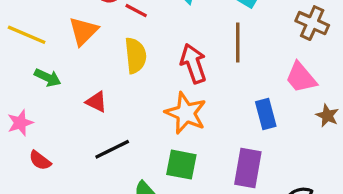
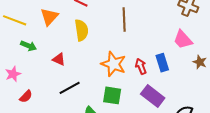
brown line: (238, 43) -> (124, 20), moved
red arrow: (193, 64) -> (141, 66), moved, size x0.7
red semicircle: (40, 160) -> (26, 96), turned -80
purple rectangle: (248, 168) -> (153, 96), turned -60

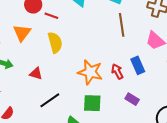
brown line: (124, 20) -> (122, 25), moved
purple rectangle: (153, 96) -> (132, 99), size x0.6

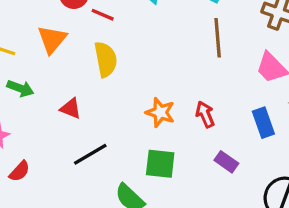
blue rectangle: (138, 65) -> (263, 123), moved
orange star: (90, 72) -> (160, 112), size x0.7

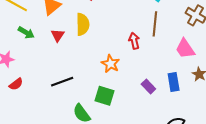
red triangle: (71, 108) -> (58, 35), moved, turned 32
red arrow: (205, 114) -> (134, 41), moved
purple rectangle: (226, 162) -> (148, 87), moved

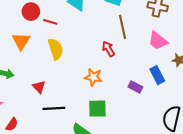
red triangle: (58, 35) -> (39, 87), moved
black line: (62, 82) -> (54, 108), turned 35

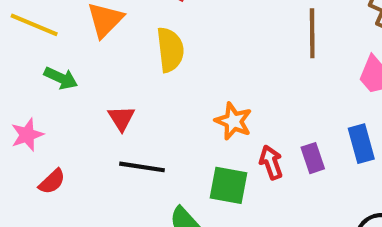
red arrow: (108, 49) -> (271, 162), moved
purple rectangle: (135, 87) -> (313, 158), turned 32

